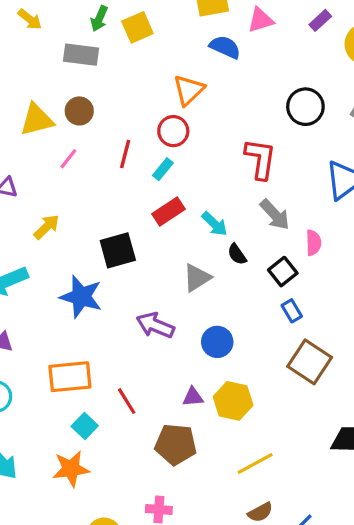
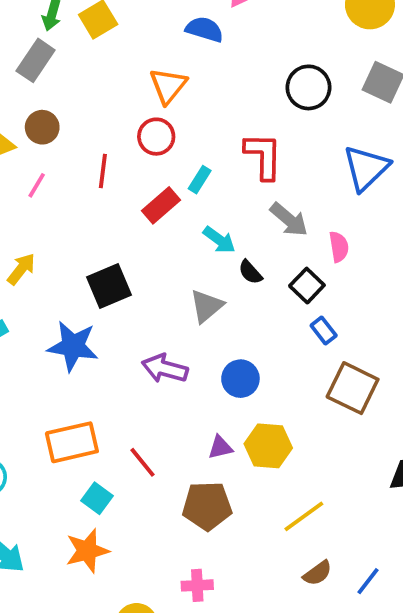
gray rectangle: (81, 55) -> (36, 60), turned -56
cyan rectangle: (163, 169) -> (200, 180), moved
red rectangle: (168, 211) -> (161, 205), moved

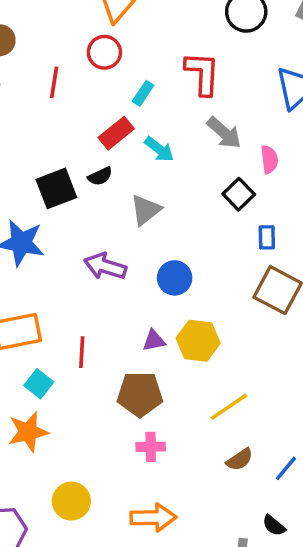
red rectangle: (161, 205) -> (116, 133), moved
black semicircle: (250, 272) -> (100, 176), moved, turned -75
blue rectangle: (324, 331) -> (267, 237), moved, turned 35
red line: (143, 462) -> (82, 352), turned 40
pink cross: (197, 585) -> (151, 447), moved

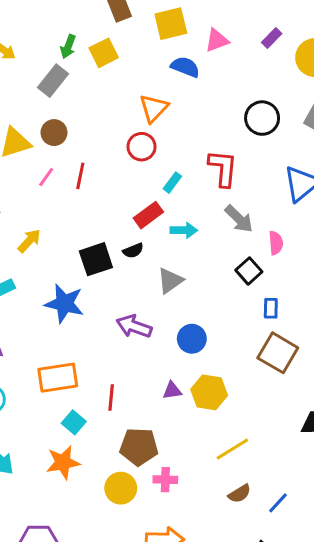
red line: (54, 82) -> (80, 176), moved
cyan arrow: (159, 149) -> (184, 230), turned -40
brown pentagon: (140, 394) -> (139, 447), moved
yellow circle: (71, 501) -> (121, 488), moved

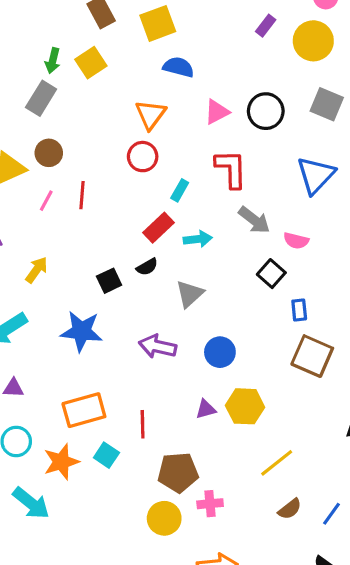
pink triangle: (217, 40) -> (217, 112), moved
pink semicircle: (276, 243) -> (296, 241), turned 115
black square: (96, 259) -> (109, 281), size x0.7
orange star: (63, 462) -> (61, 462), moved

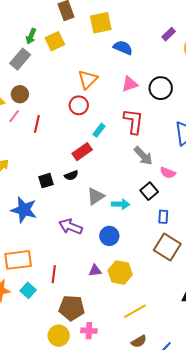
blue semicircle: (178, 67) -> (123, 48), moved
pink line: (46, 201) -> (14, 116), moved
cyan arrow: (198, 239) -> (120, 204), moved

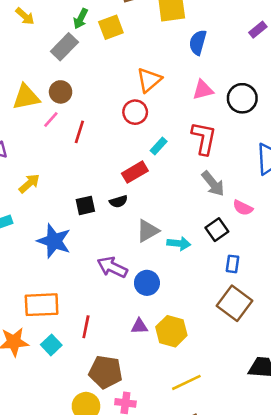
blue semicircle: (123, 48) -> (198, 42), turned -102
blue circle: (109, 236) -> (147, 283), moved

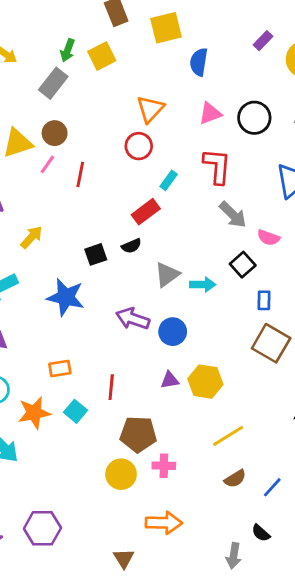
orange rectangle: (42, 305) -> (60, 369), size x0.6

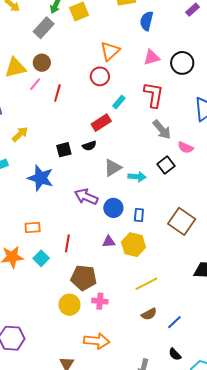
blue rectangle: (264, 300) -> (139, 215), moved
black semicircle: (261, 533) -> (175, 354), moved

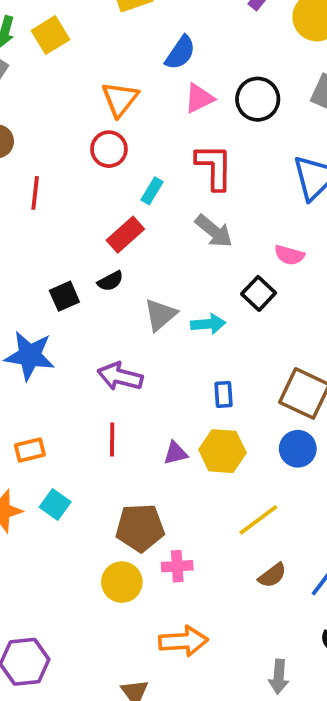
blue semicircle: (146, 21) -> (180, 53), moved, turned -150
gray arrow: (162, 130) -> (214, 231), moved
blue circle: (113, 208) -> (298, 449), moved
red line: (67, 243) -> (112, 439), moved

